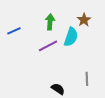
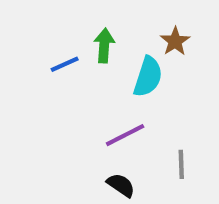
blue line: (14, 31) -> (65, 64), moved
purple line: (48, 46) -> (125, 135), moved

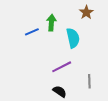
brown star: (175, 41) -> (86, 12), moved
cyan semicircle: (148, 77) -> (73, 38), turned -30

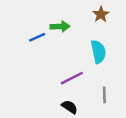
green arrow: (51, 23) -> (60, 26), turned 84
cyan semicircle: (73, 38) -> (98, 52), moved

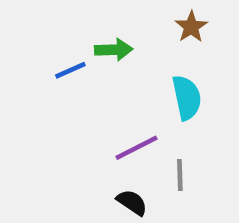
gray line: (104, 95) -> (180, 175), moved

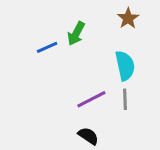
green arrow: (114, 50) -> (76, 34), turned 120
gray line: (180, 175) -> (125, 99), moved

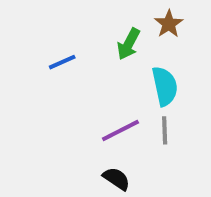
green arrow: (76, 34) -> (129, 44), moved

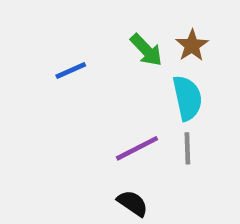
brown star: (169, 24) -> (192, 45), moved
green arrow: (129, 44) -> (146, 50), turned -72

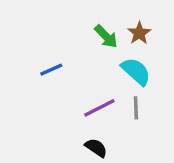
blue line: (71, 71) -> (51, 70), moved
cyan semicircle: (187, 98) -> (136, 71), turned -36

